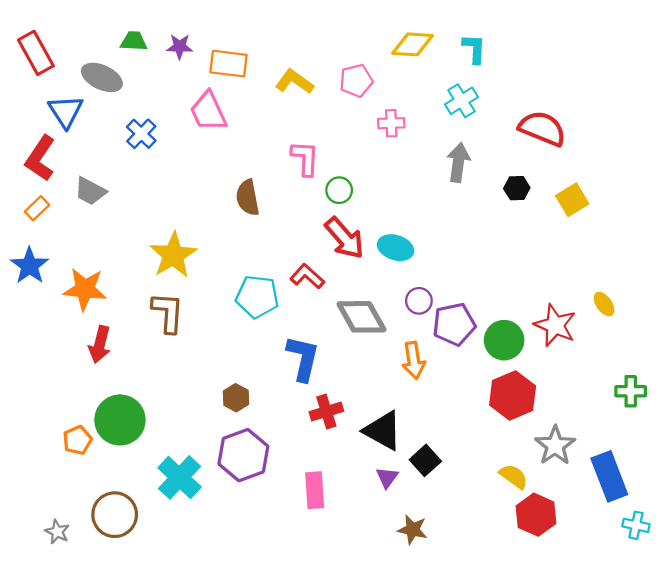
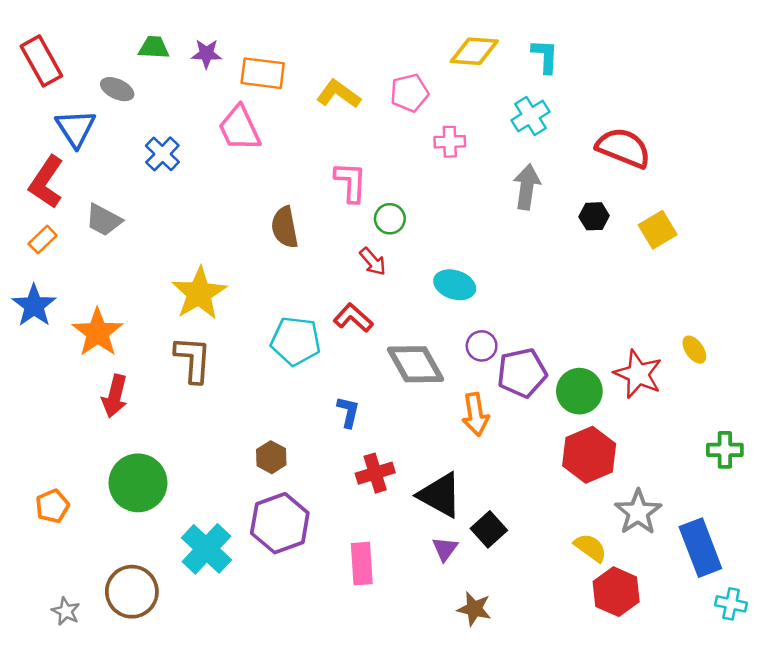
gray ellipse: (102, 77) -> (117, 89), size x0.7
red arrow: (344, 238) -> (373, 262), moved, size x0.6
orange star: (85, 289) -> (98, 332), turned 30
blue L-shape: (303, 358) -> (348, 412), size x0.6
orange pentagon: (77, 440) -> (52, 506), moved

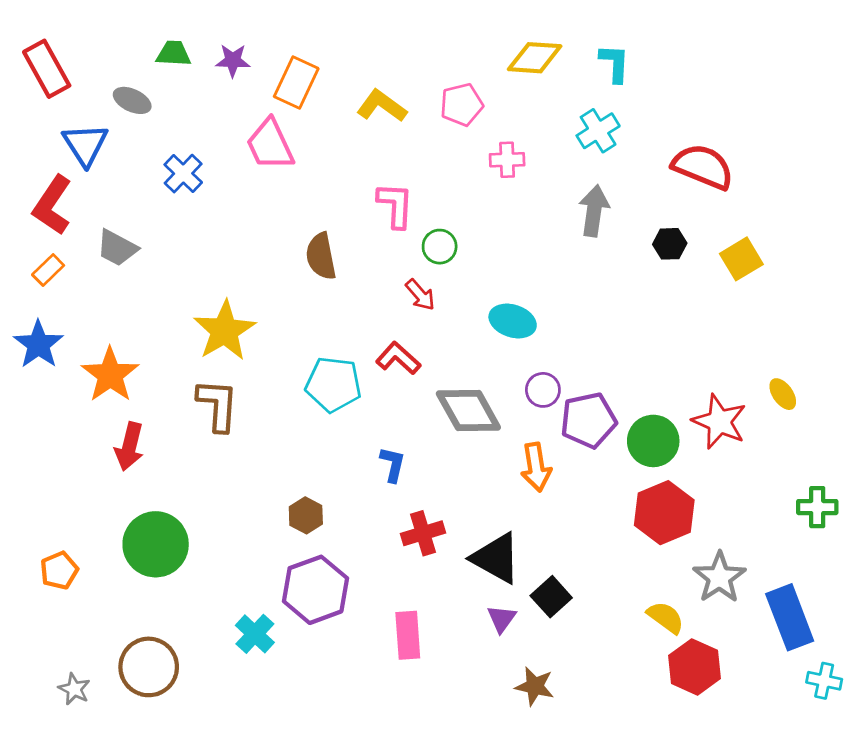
orange rectangle: (263, 73) -> (296, 83), turned -72
cyan cross: (206, 549) -> (255, 634), moved, size x0.7

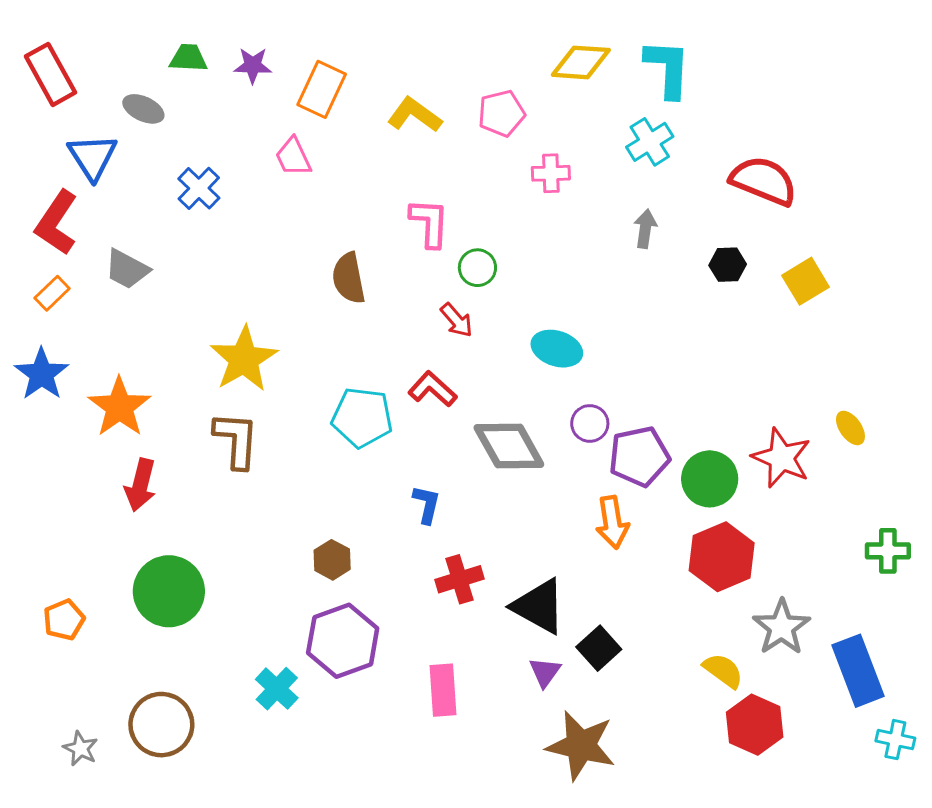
cyan L-shape: (615, 63) -> (668, 68), size x1.4
pink trapezoid: (270, 145) -> (293, 157), size x0.7
gray arrow: (594, 211) -> (645, 229), size x0.7
orange arrow: (536, 467) -> (612, 522), moved
brown star: (535, 686) -> (581, 746), size x1.6

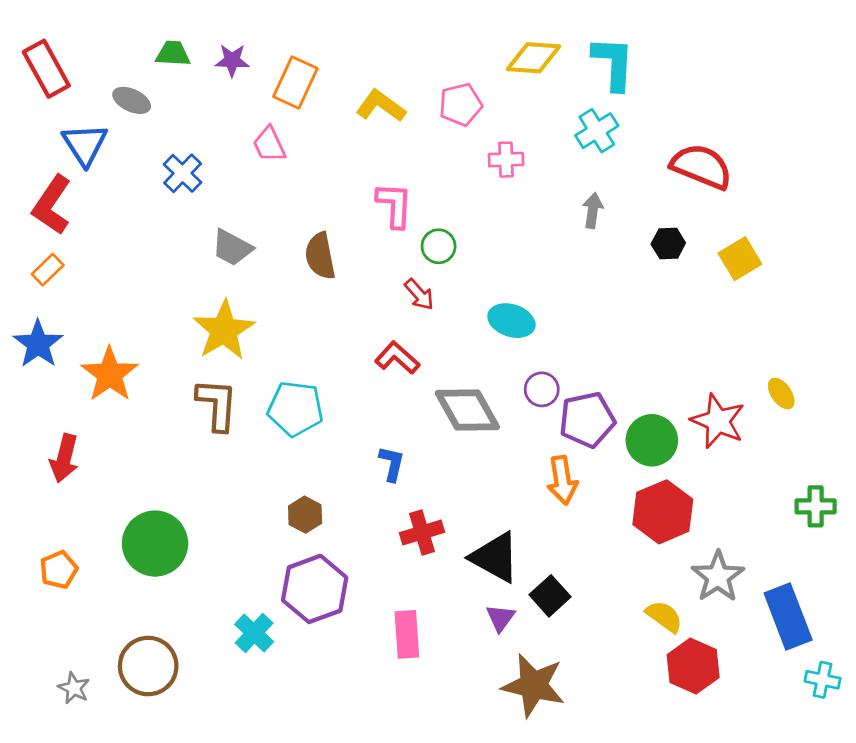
gray trapezoid: (127, 269) -> (232, 248), moved
cyan pentagon: (362, 417) -> (295, 409), moved
red arrow: (140, 485) -> (64, 458), moved

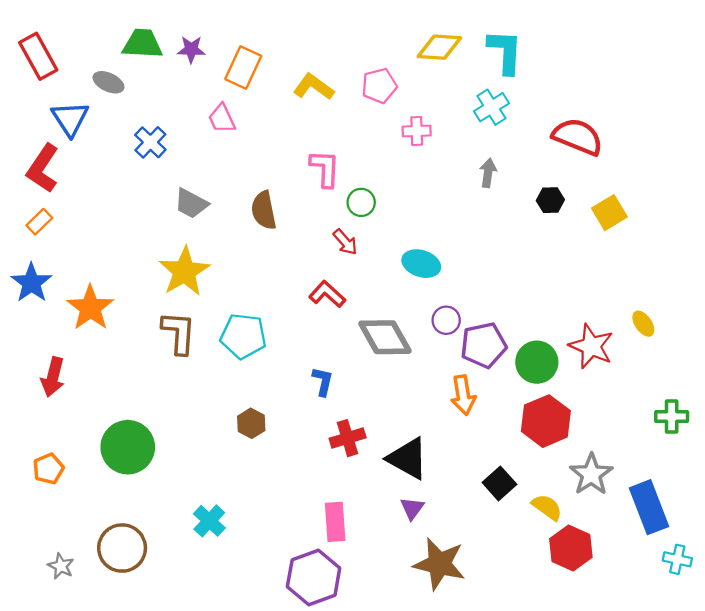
green trapezoid: (173, 54) -> (142, 44), size x1.4
purple hexagon: (315, 589) -> (314, 577), moved
black square: (550, 596) -> (499, 483), moved

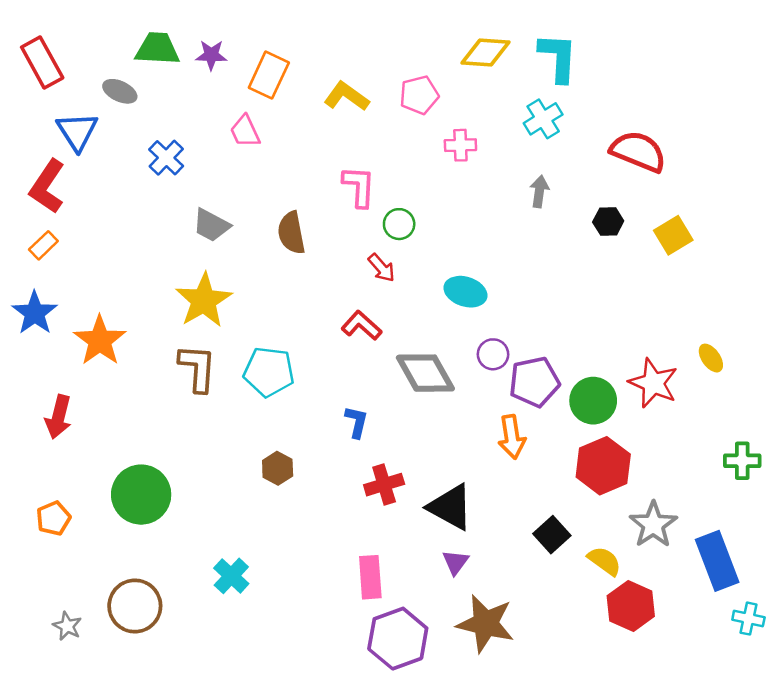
purple hexagon: (314, 577) -> (398, 639), moved

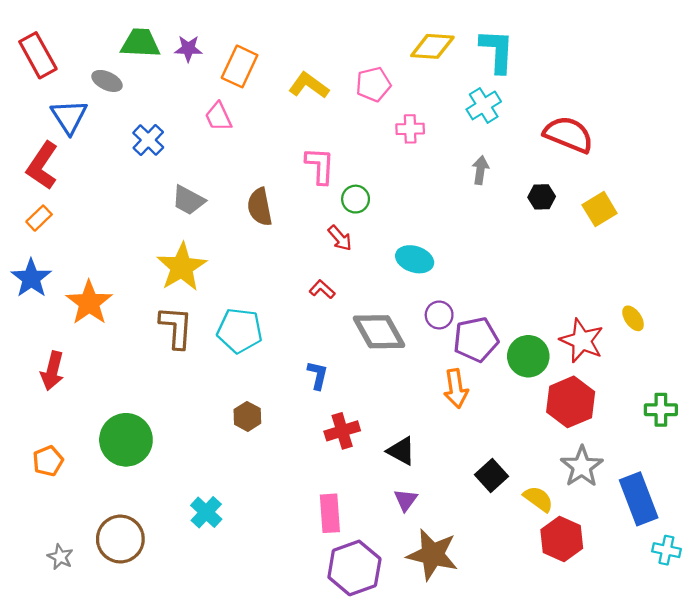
red L-shape: (362, 325) -> (322, 289), size x0.7
red hexagon: (603, 466) -> (571, 402), moved
black triangle: (450, 507) -> (401, 451), size x0.7

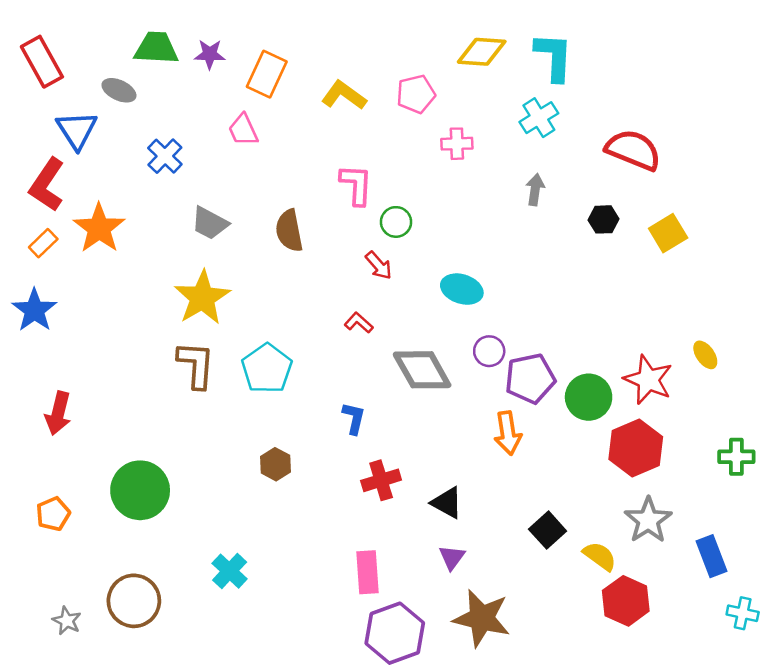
orange star: (89, 303) -> (99, 228), moved
cyan pentagon: (240, 331) -> (267, 369), turned 30
blue rectangle: (639, 499) -> (712, 556), size x0.7

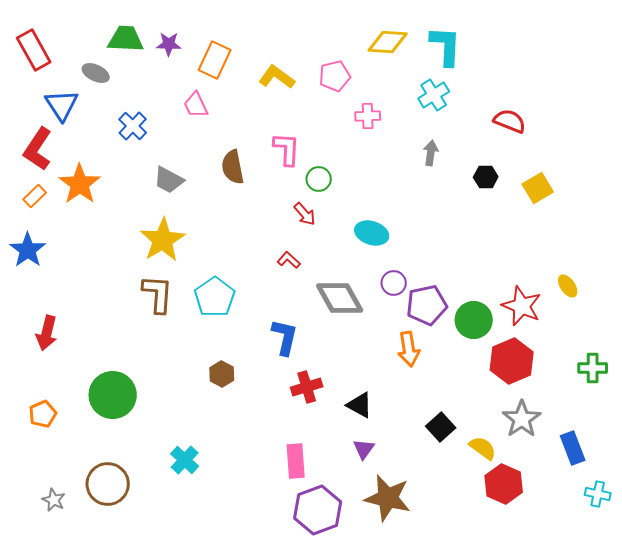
red semicircle: (633, 150) -> (510, 121), size x0.7
brown semicircle: (289, 231) -> (233, 167), moved
blue L-shape: (354, 418) -> (285, 337), size x1.4

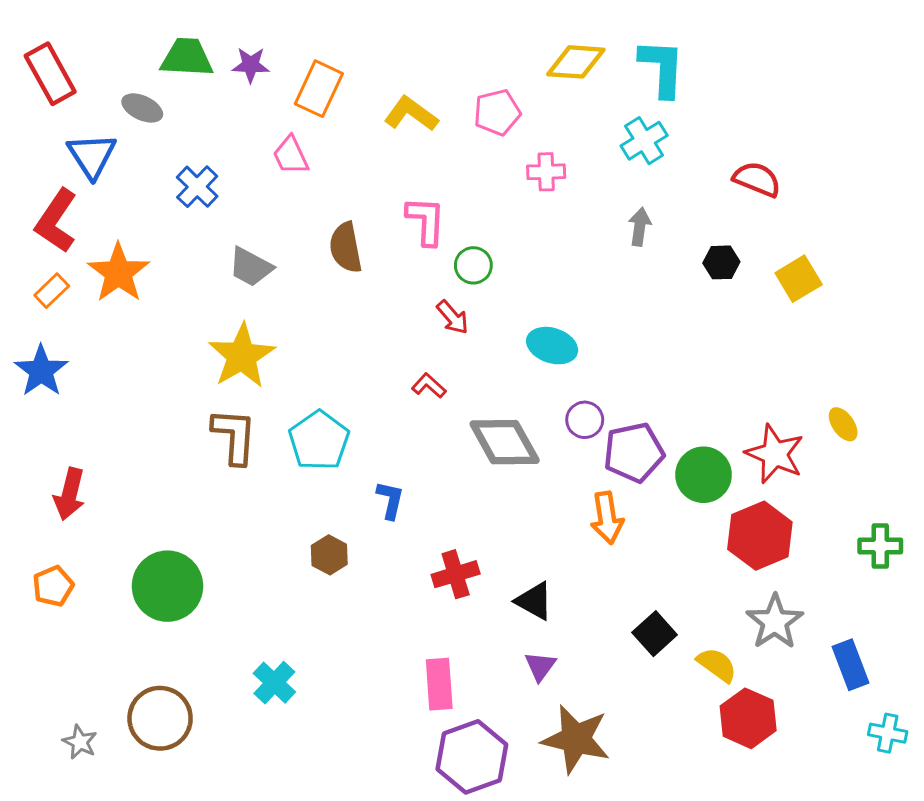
blue L-shape: (285, 337) -> (390, 500), moved, size x0.7
orange pentagon: (43, 414) -> (53, 586), moved

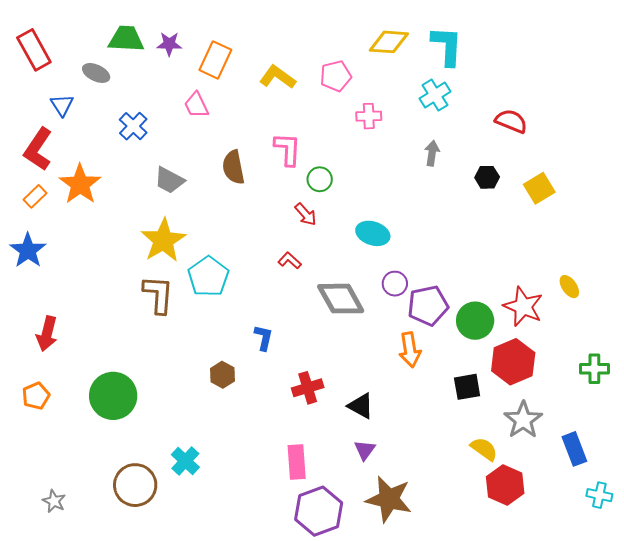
blue triangle: (92, 155) -> (62, 105), size x0.7
cyan pentagon: (319, 441) -> (208, 277), moved
black square: (655, 634) -> (467, 387), moved, turned 32
brown circle: (160, 718) -> (135, 485), moved

